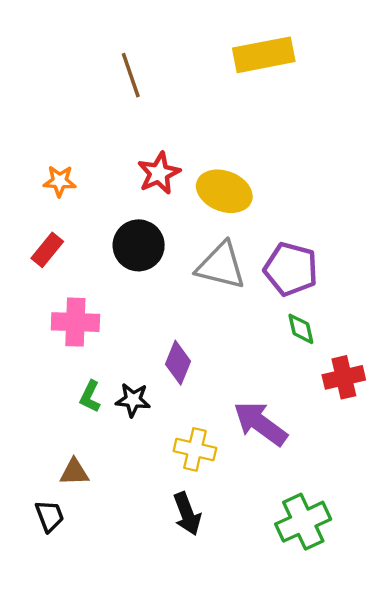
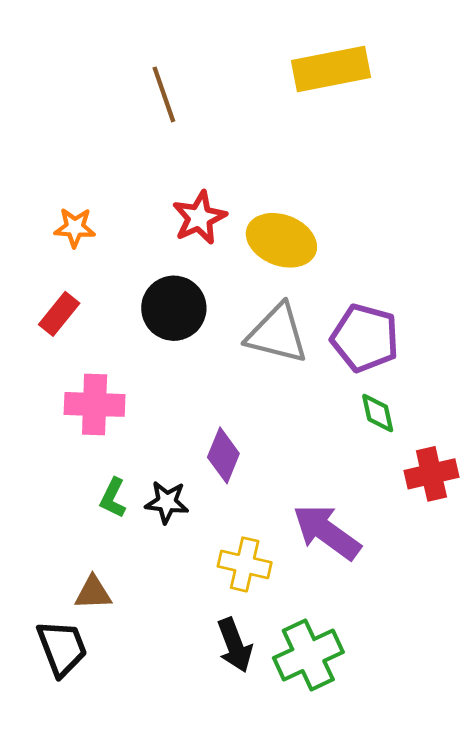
black trapezoid: (49, 516) -> (62, 648), size x1.4
green cross: (303, 522) -> (308, 655), moved

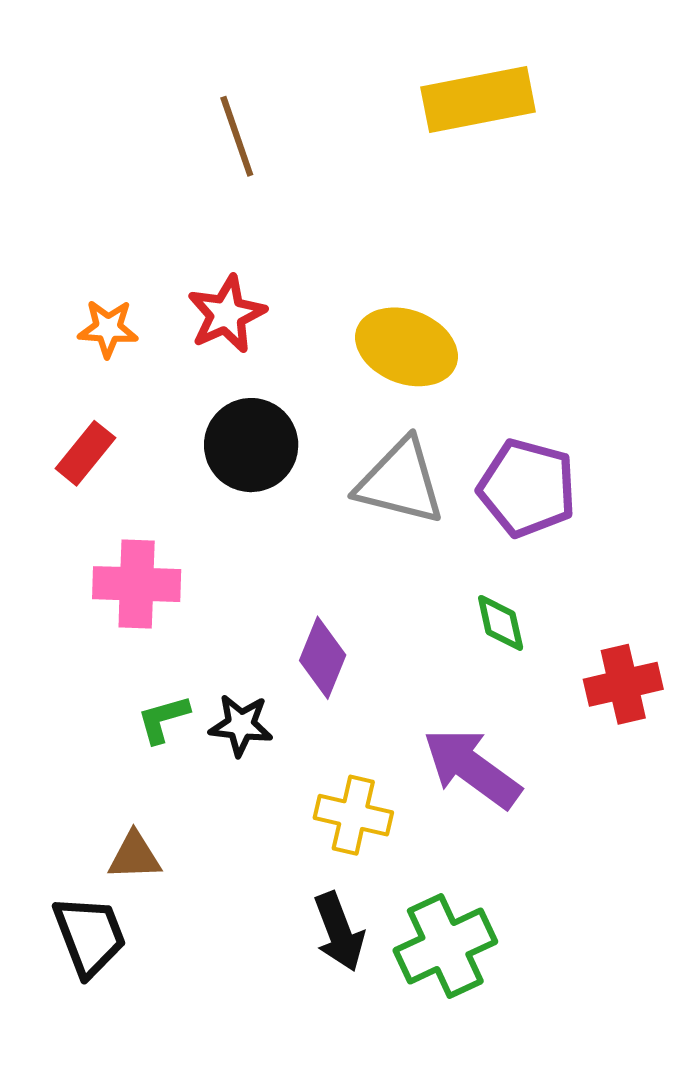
red star: (199, 218) -> (227, 314), moved
green diamond: (378, 413) -> (501, 623), moved
green L-shape: (113, 498) -> (163, 719), turned 48

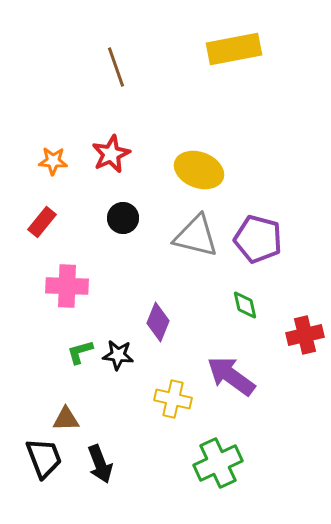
black circle: (251, 445) -> (123, 218), size x0.7
black arrow: (339, 932) -> (100, 464), moved

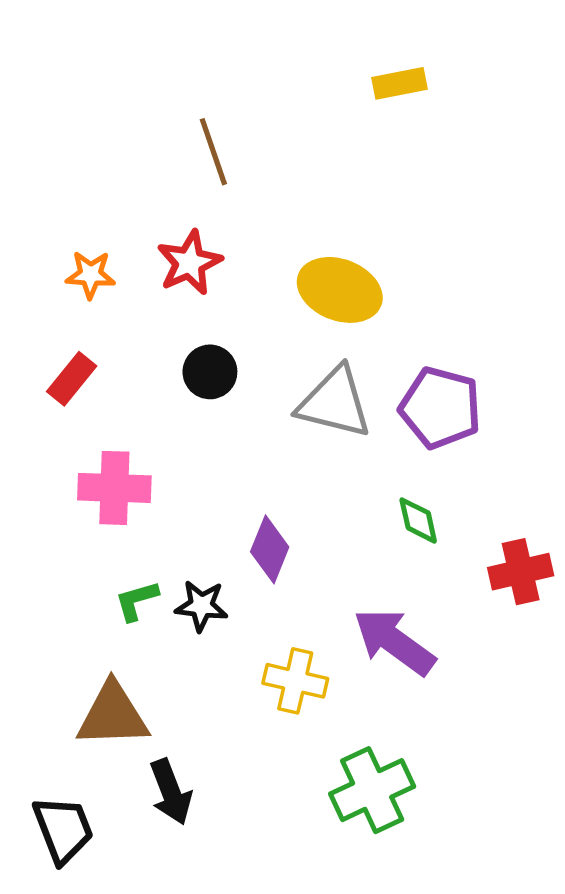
yellow rectangle: (234, 49) -> (399, 83), size x0.6
brown line: (116, 67) -> (213, 152), moved
brown triangle: (66, 419) -> (113, 715), size x1.6
black trapezoid: (44, 458) -> (63, 829), moved

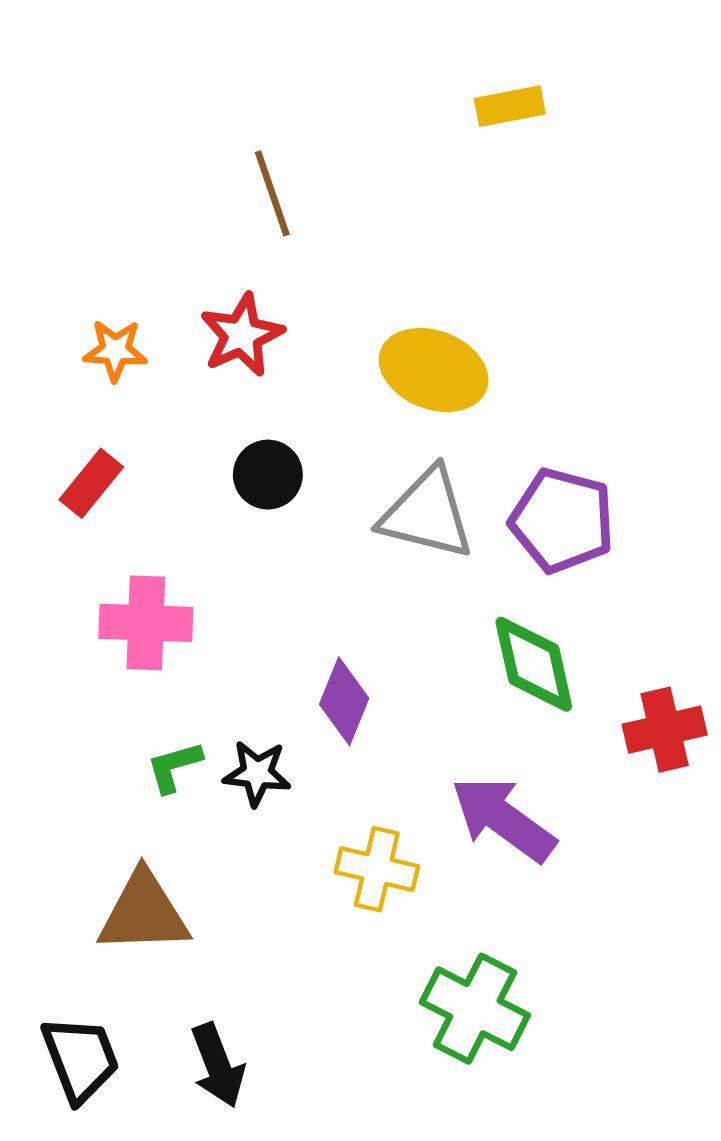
green diamond: (418, 520) -> (534, 664), size x1.6
green cross: (372, 790) -> (475, 1009), turned -38
black arrow: (171, 792) -> (218, 1065), moved

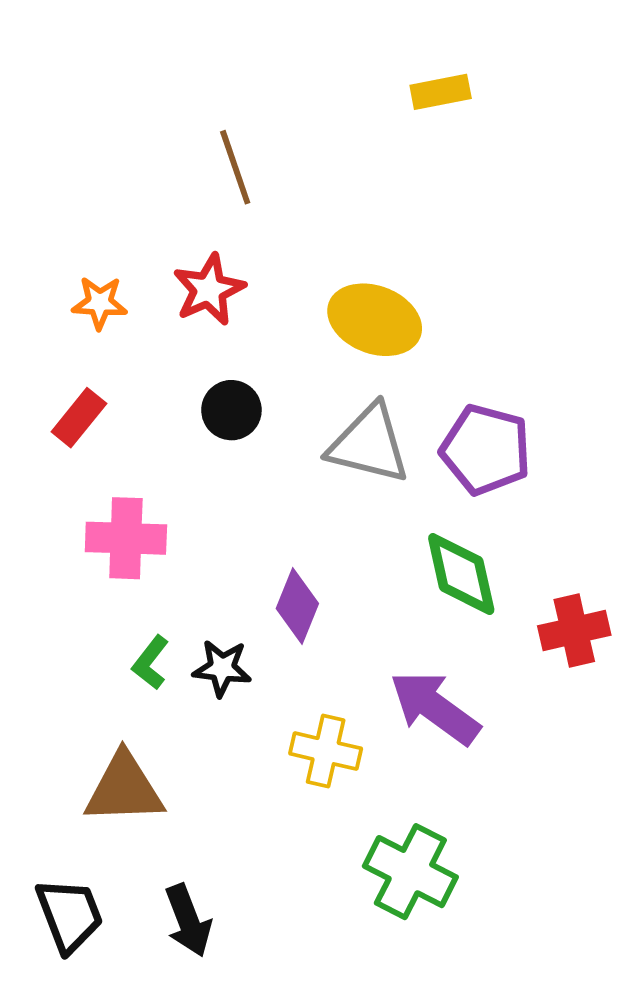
green L-shape: (174, 767) -> (150, 663), turned -36

